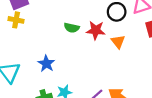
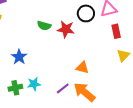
orange triangle: (118, 42) -> (82, 68), moved, turned -40

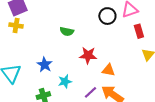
red star: (66, 29) -> (88, 55), moved
cyan star: (34, 84) -> (65, 81), moved

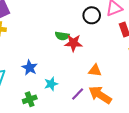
green semicircle: (67, 31) -> (62, 36), moved
red star: (88, 55) -> (73, 43), moved

